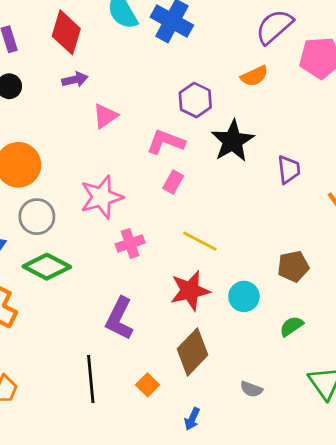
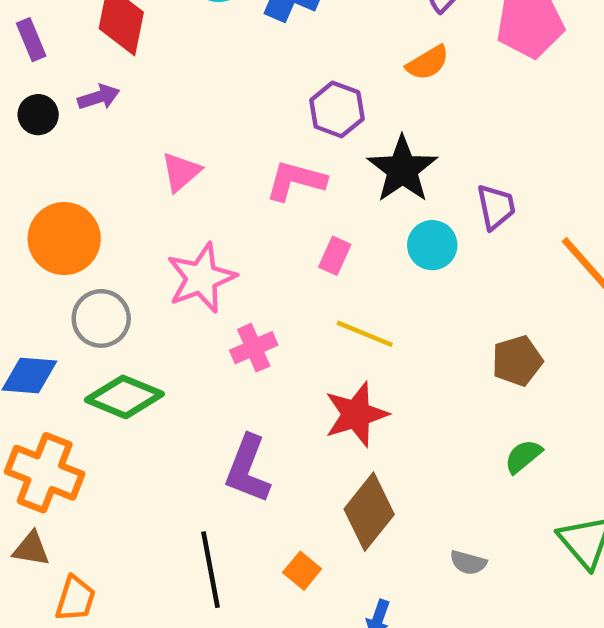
purple arrow: (75, 80) -> (99, 97), moved
pink triangle: (105, 116) -> (181, 172), moved
pink rectangle: (173, 182) -> (335, 256), moved
cyan circle: (244, 296) -> (432, 245), moved

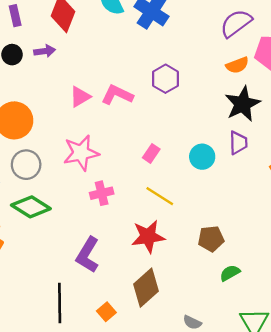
orange semicircle: (428, 63) -> (237, 65), moved
black star: (402, 169) -> (243, 104), moved
pink L-shape: (296, 181) -> (117, 95), moved
brown pentagon: (517, 361) -> (211, 239), moved

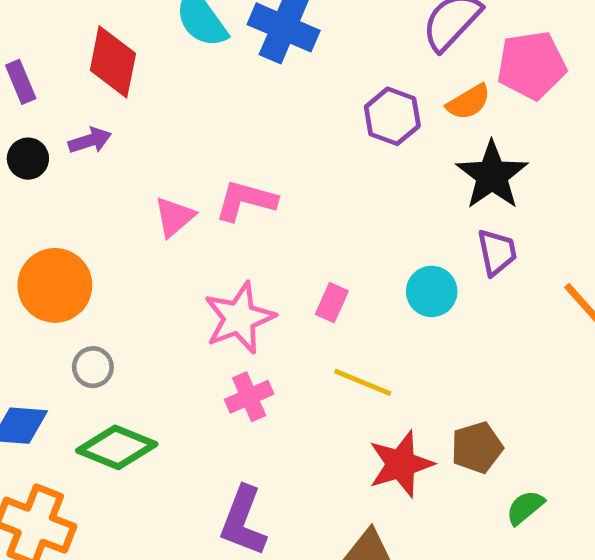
purple hexagon: (165, 79) -> (392, 116), moved
pink star: (81, 153) -> (239, 318), moved
gray circle: (26, 165) -> (93, 367), size x0.7
red star: (148, 237) -> (401, 464), moved

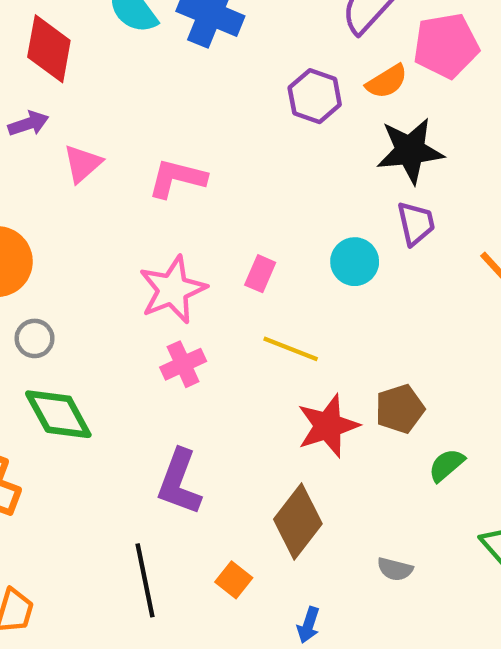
black star: (492, 175) -> (410, 151), turned 30
pink triangle: (174, 217) -> (83, 164), moved
green diamond: (117, 447) -> (58, 414), turned 40

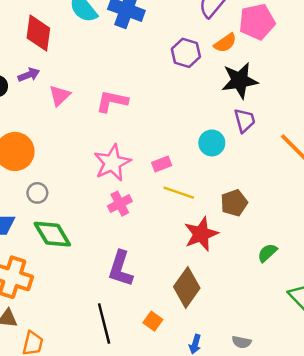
pink rectangle: (260, 274) -> (162, 164), moved, turned 48
brown pentagon: (400, 409) -> (234, 203), moved
gray semicircle: (395, 569) -> (242, 342), moved

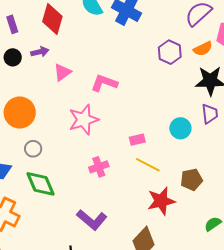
pink star: (112, 163) -> (84, 120), moved
purple L-shape: (121, 269) -> (92, 220), turned -76

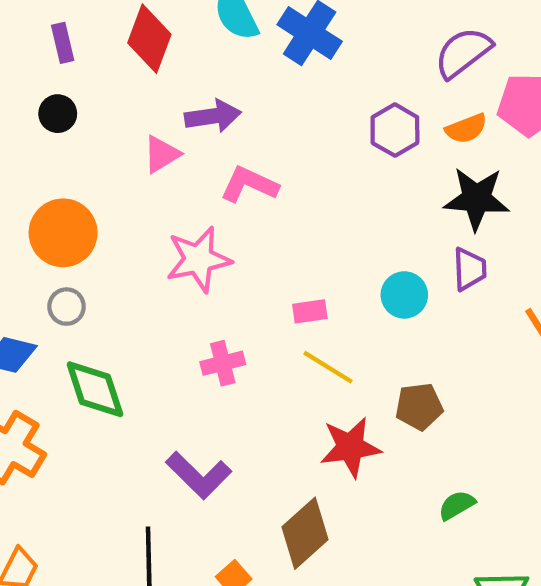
purple arrow: (40, 52) -> (213, 116), moved, size x1.4
gray circle: (33, 149) -> (67, 307), moved

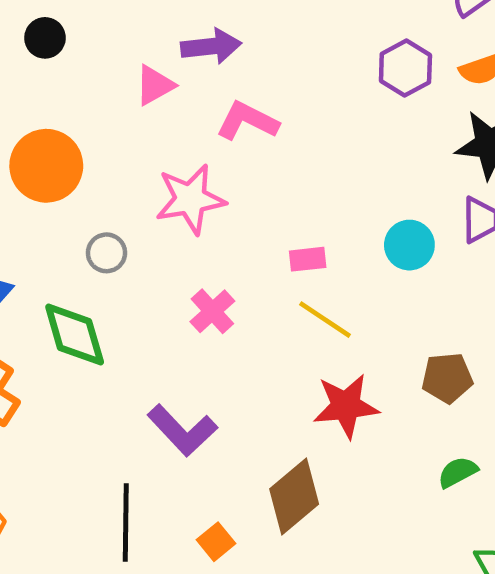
gray circle: (67, 307) -> (106, 253), moved
pink cross: (223, 363) -> (212, 311), turned -30
brown pentagon: (419, 406) -> (447, 378), moved

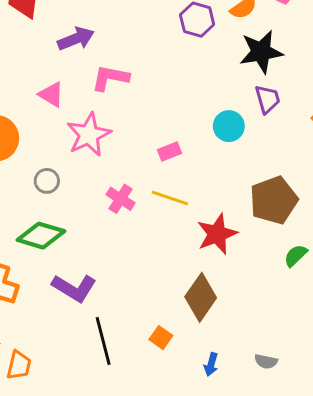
pink triangle: (155, 85) -> (51, 94), moved, turned -44
yellow line: (325, 320) -> (170, 198), moved
green diamond: (75, 334) -> (41, 236), turned -42
brown pentagon: (447, 378) -> (274, 200), size x1.5
purple L-shape: (182, 430) -> (74, 288), moved

